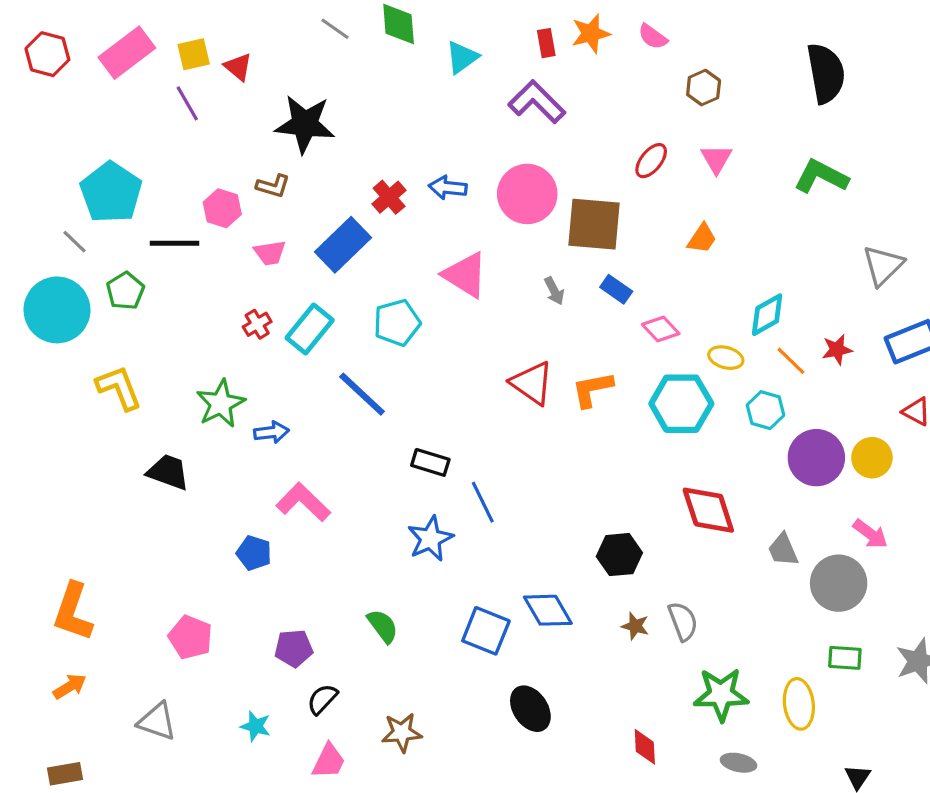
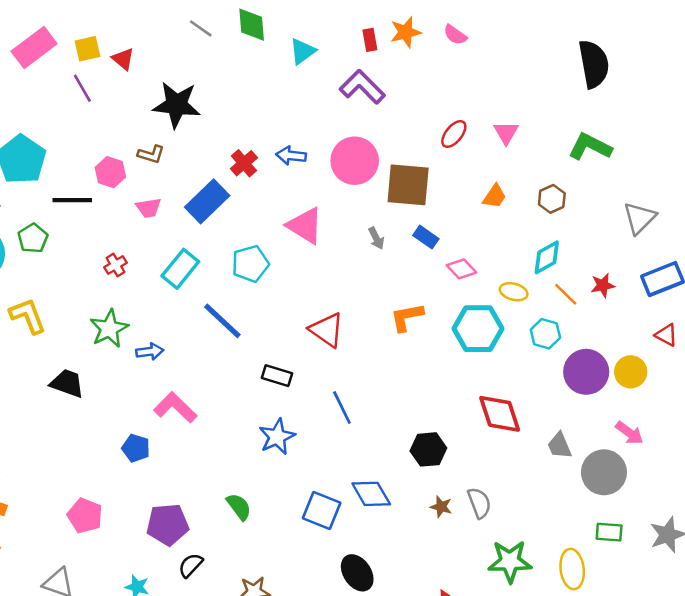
brown hexagon: (704, 88) -> (552, 199), moved
red cross: (257, 324) -> (115, 265), moved
red triangle: (532, 383) -> (327, 330), moved
blue line: (483, 502) -> (342, 407), moved
purple pentagon: (294, 648) -> (168, 524), size x1.4

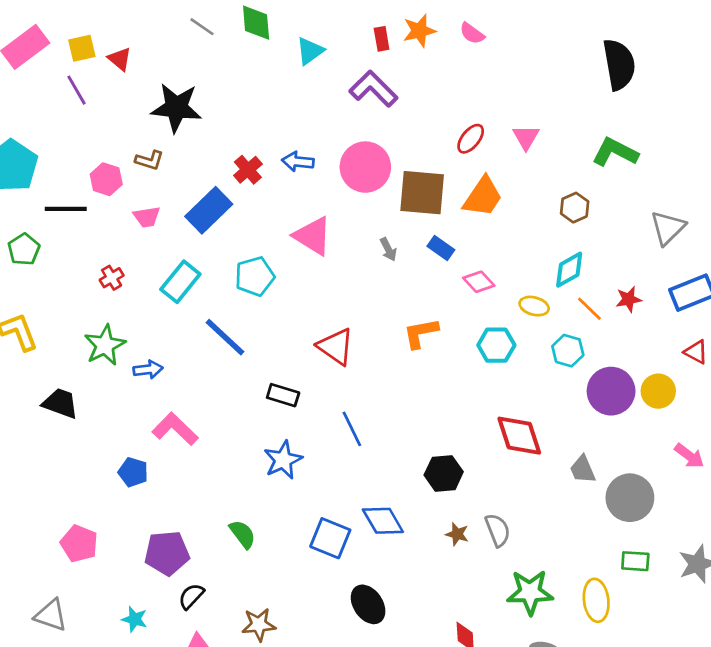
orange trapezoid: (495, 196) -> (483, 197), moved, size x1.6
cyan hexagon: (478, 329) -> (496, 345), size x0.7
pink arrow: (629, 433) -> (689, 456), moved

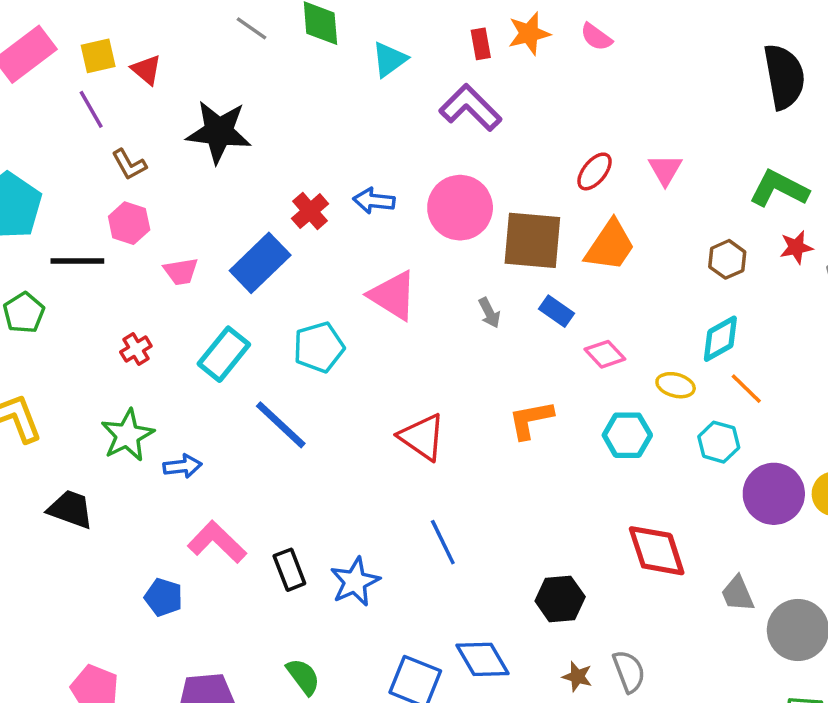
brown L-shape: (149, 160) -> (129, 165), moved, turned 44
red star: (629, 299) -> (796, 247), moved
black rectangle: (283, 395) -> (289, 570), moved, turned 52

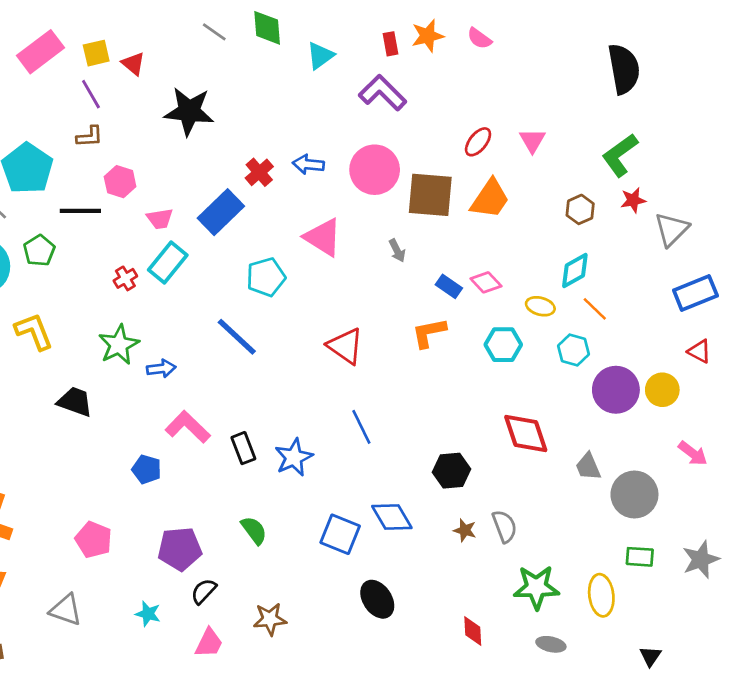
brown L-shape: (129, 165) -> (90, 137), moved, turned -64
green L-shape: (779, 189) -> (620, 155), turned -63
blue rectangle: (557, 311) -> (449, 286), moved
cyan rectangle: (224, 354) -> (168, 262), moved

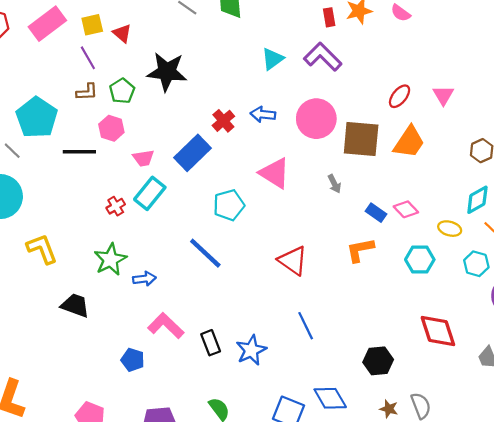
cyan triangle: (320, 56) -> (273, 59), moved
green pentagon: (39, 251) -> (122, 91), moved

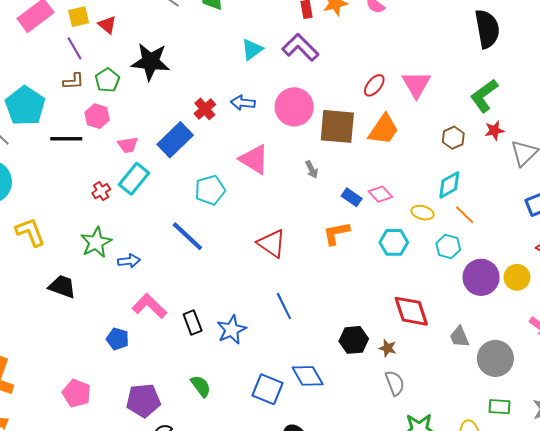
pink triangle: (443, 95) -> (416, 84), size x1.4
brown star: (389, 409) -> (388, 348), moved

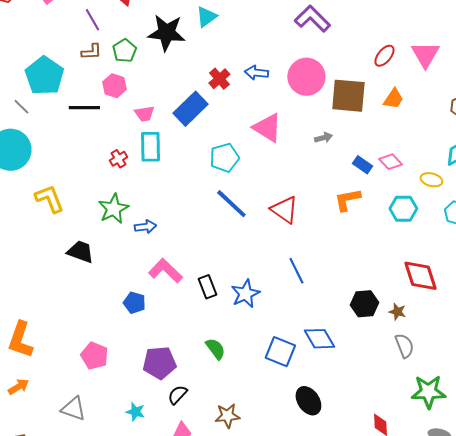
cyan triangle: (252, 49) -> (206, 17), moved
orange trapezoid: (383, 129) -> (393, 99), size x0.7
gray arrow: (312, 170) -> (323, 138), turned -78
cyan rectangle: (134, 179) -> (150, 147), turned -40
blue line: (187, 236) -> (231, 204), moved

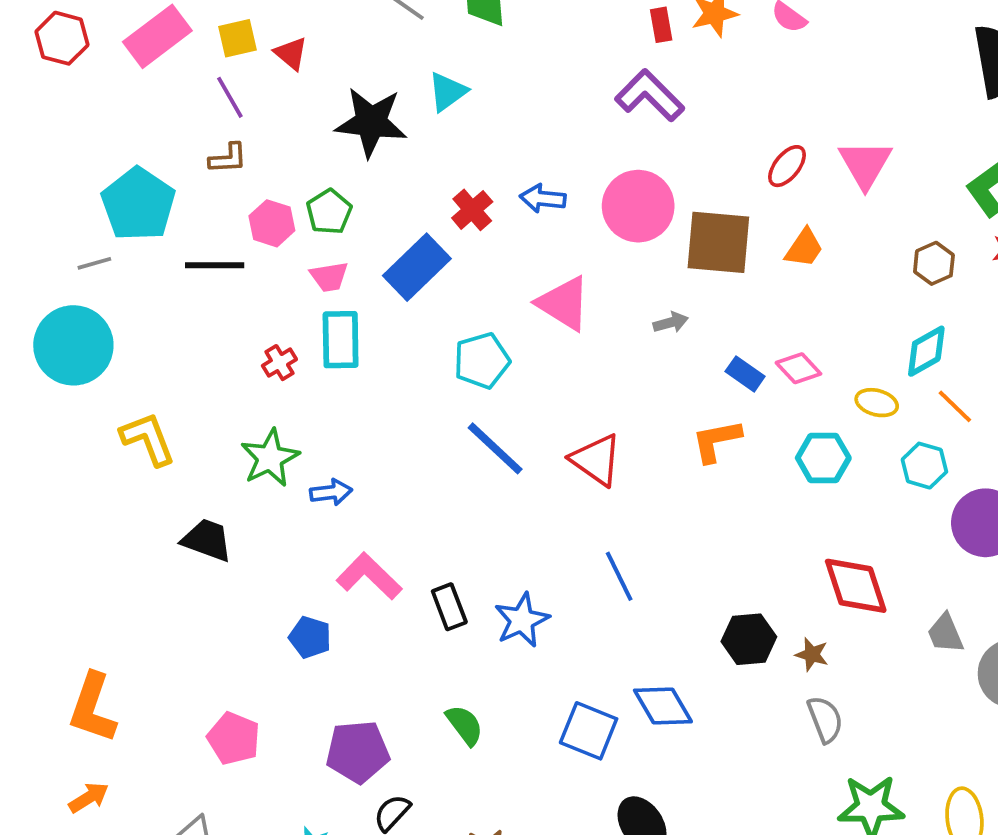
green pentagon: (124, 51) -> (329, 212), moved
gray line: (21, 107) -> (94, 263), turned -60

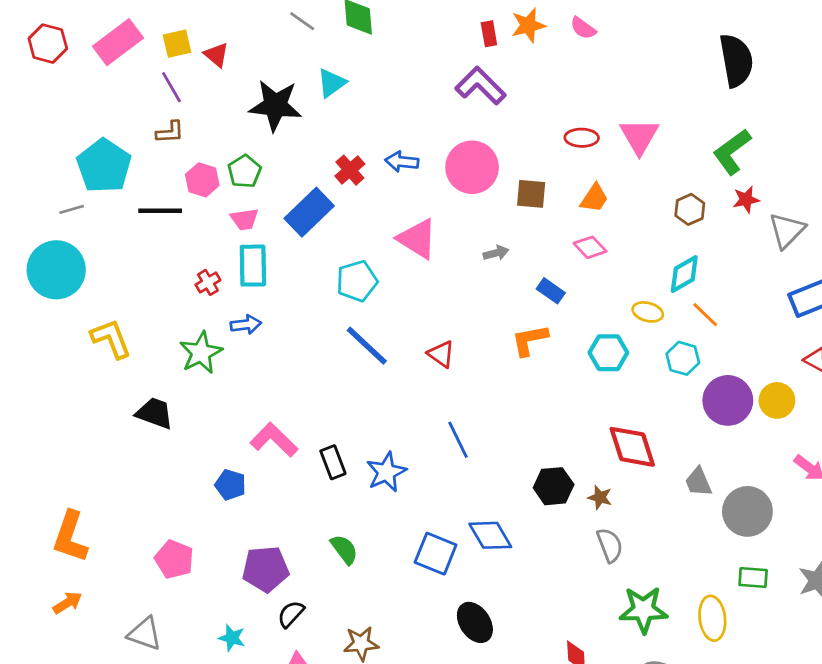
red ellipse: (787, 166) -> (582, 138), turned 52
brown square: (718, 242) -> (531, 194), size x0.6
pink diamond: (798, 368) -> (590, 247), moved
red triangle: (596, 460) -> (441, 354), size x0.7
blue arrow: (331, 492) -> (246, 325), moved

